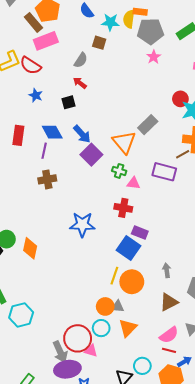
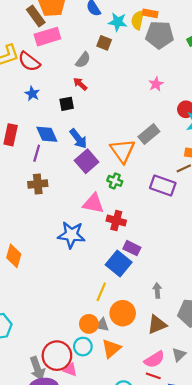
pink star: (154, 57) -> (156, 84), moved
pink triangle: (134, 183) -> (93, 203), moved, size x1.5
orange circle: (132, 282) -> (123, 313), moved

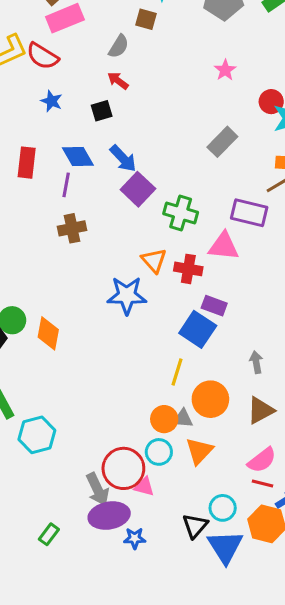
orange triangle: (122, 151) -> (154, 260), moved, size x0.7
green cross: (115, 181) -> (181, 213), size x1.5
pink triangle: (93, 203) -> (224, 246), moved

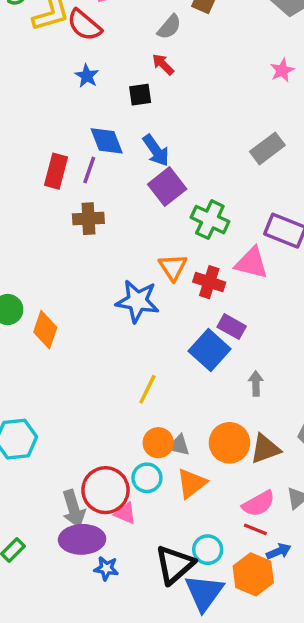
red rectangle: (27, 163) -> (56, 171), moved
gray arrow: (256, 362) -> (256, 383), moved
yellow line: (177, 372) -> (147, 389), moved
orange circle: (210, 399) -> (229, 443), moved
black triangle: (195, 526) -> (175, 565), size x1.4

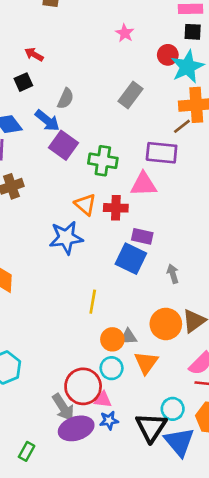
gray semicircle: (169, 27) -> (66, 99), moved
blue star: (106, 568) -> (109, 420), moved

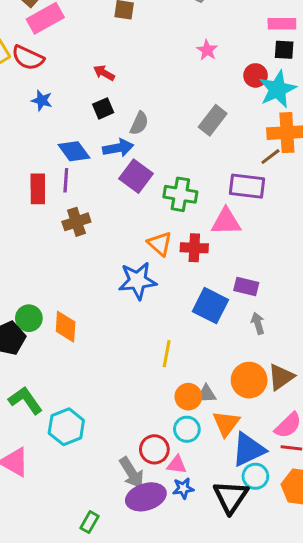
black square: (23, 82) -> (103, 108), moved
blue arrow: (47, 121) -> (118, 148), turned -50
purple rectangle: (142, 236) -> (246, 286), moved
red circle: (83, 386) -> (154, 449), size x0.7
blue triangle: (179, 442) -> (248, 450), moved, turned 44

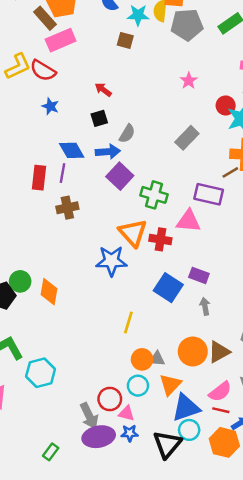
orange triangle: (160, 244) -> (133, 233), size x1.4

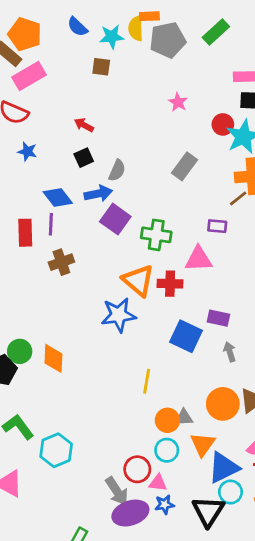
purple rectangle: (209, 194) -> (217, 226), size x0.6

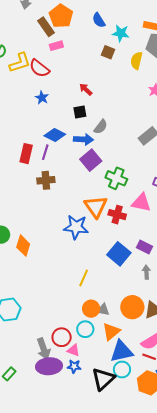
yellow semicircle: (136, 28) -> (136, 61), moved
pink rectangle: (29, 76) -> (56, 46), size x0.6
blue diamond: (58, 197) -> (55, 135), turned -40

